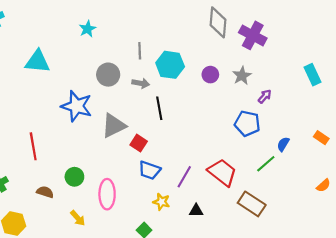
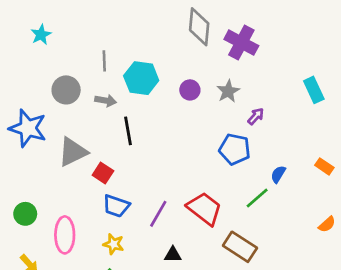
yellow star: (161, 202) -> (113, 244), moved

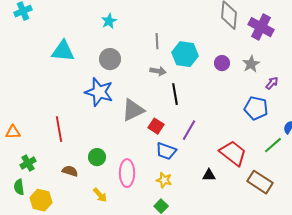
gray circle: (66, 90) -> (110, 59), moved
purple line: (158, 214) -> (189, 130), moved
black triangle: (173, 255) -> (209, 175), moved

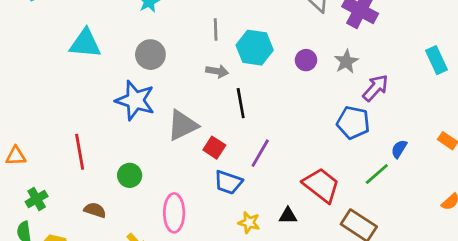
purple arrow: (272, 83) -> (375, 88), size x1.5
green circle: (97, 157) -> (130, 175), moved
yellow star: (164, 180) -> (249, 223), moved

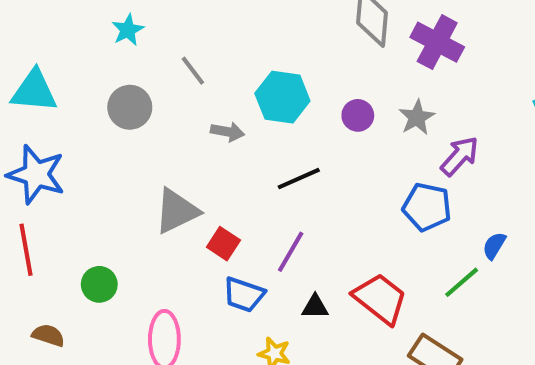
gray line: (216, 30) -> (193, 71), moved, turned -35
blue star: (135, 100) -> (36, 174), moved
black line: (241, 103) -> (299, 179), moved, turned 76
black triangle: (288, 216) -> (315, 307), moved

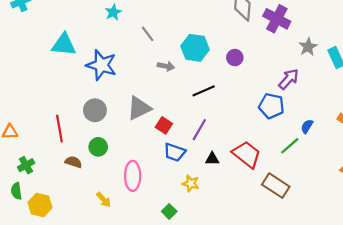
gray circle: (130, 107) -> (95, 110), moved
gray star: (417, 117) -> (308, 47), moved
blue star: (36, 174) -> (101, 65), moved
brown semicircle: (48, 335) -> (73, 162), moved

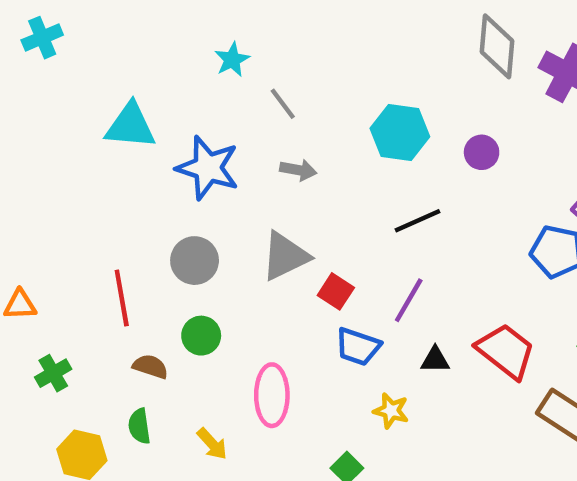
gray line: (148, 34) -> (283, 104), moved
gray arrow: (166, 66) -> (298, 170), moved
green semicircle: (16, 191) -> (139, 426), moved

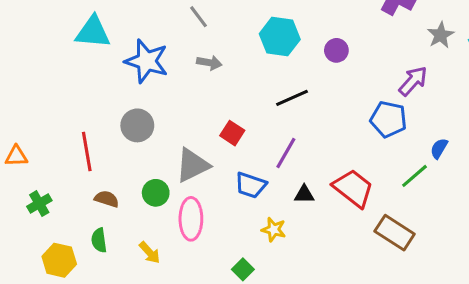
gray triangle: (285, 256) -> (192, 165), moved
red square: (336, 291) -> (232, 133), moved
green circle: (201, 336) -> (156, 193), moved

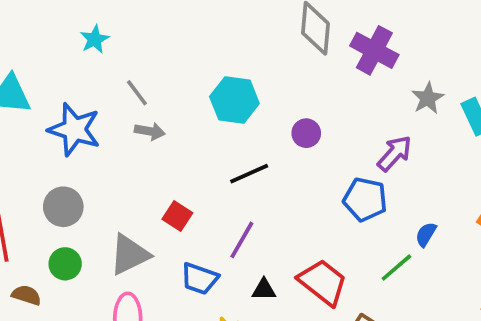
gray line: (199, 17) -> (137, 93), moved
purple circle: (336, 50) -> (306, 133), moved
green circle: (156, 193) -> (65, 264), moved

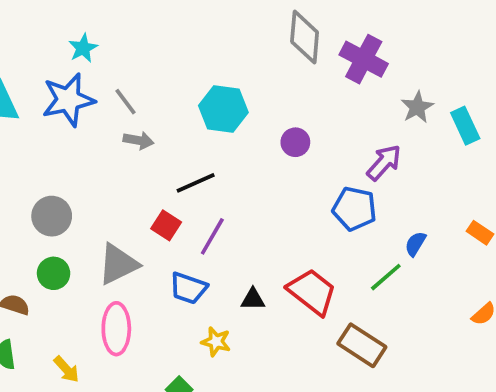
blue star: (74, 129) -> (68, 100), moved, turned -30
black line: (249, 174) -> (196, 183), moved
purple line: (242, 240) -> (212, 236), moved

